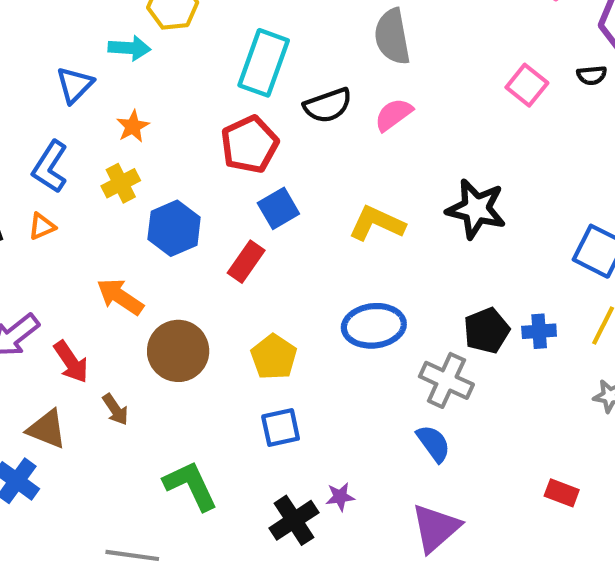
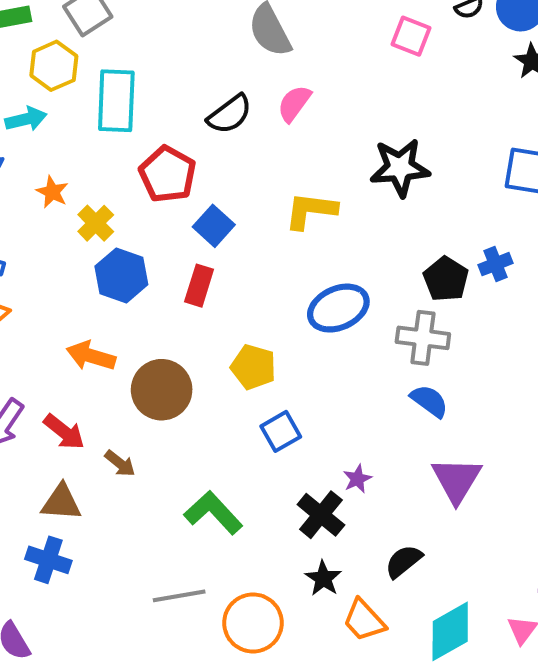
cyan rectangle: (264, 63) -> (116, 101), moved
yellow cross: (121, 183) -> (96, 223), moved

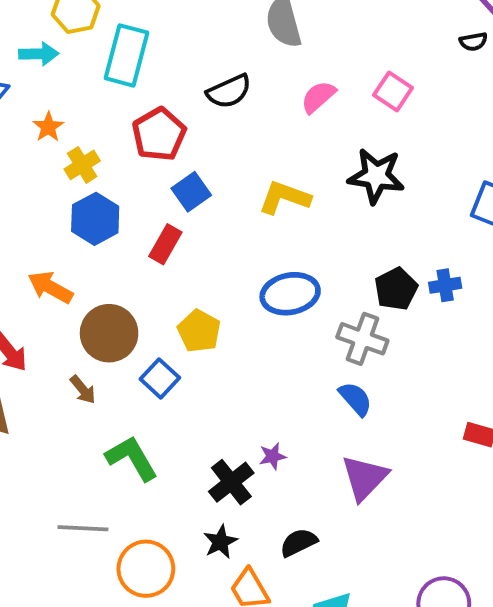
pink square: (411, 36) -> (393, 91), moved
pink semicircle: (294, 103) -> (318, 97), moved
blue square: (281, 431) -> (160, 378), moved, turned -30
brown arrow: (120, 463) -> (83, 390), moved

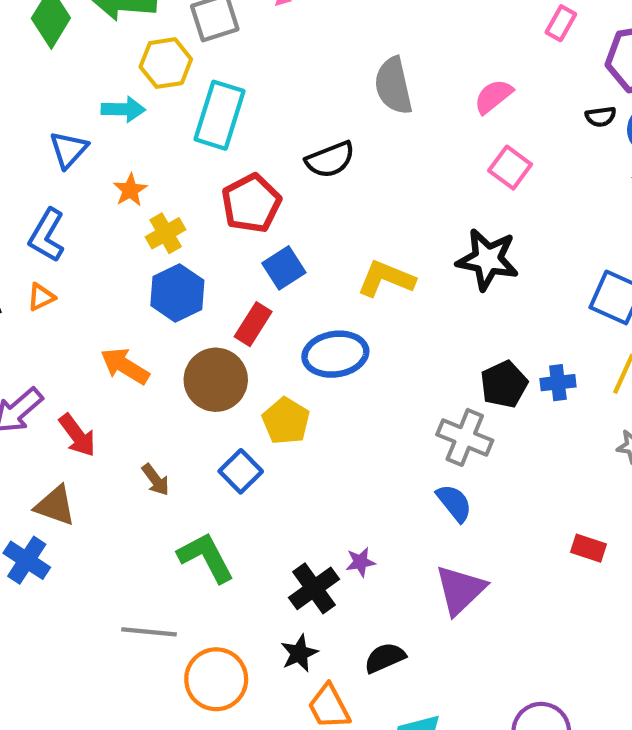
pink semicircle: (318, 97) -> (493, 96), moved
blue ellipse: (290, 294) -> (335, 354), moved
brown circle: (109, 333) -> (216, 380), moved

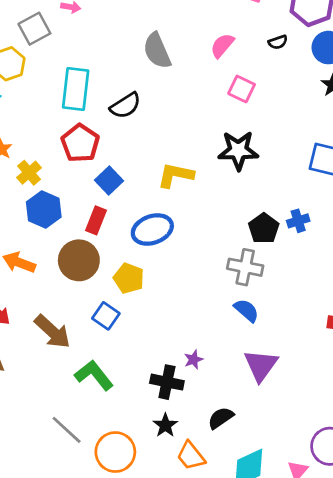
cyan rectangle: (219, 115) -> (76, 89), moved
black semicircle: (601, 117) -> (278, 42), moved
brown arrow: (156, 480) -> (52, 332), size x1.8
black cross: (314, 588) -> (167, 382), turned -32
gray line: (149, 632) -> (67, 430), turned 48

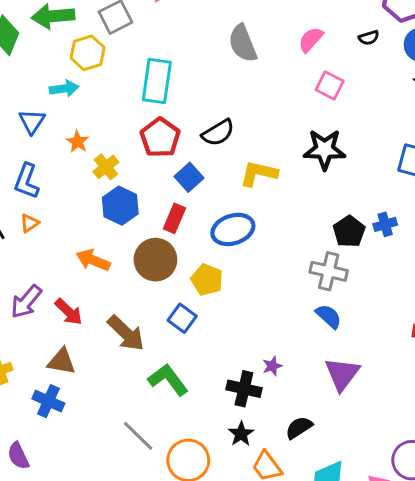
black semicircle: (125, 106) -> (218, 133), moved

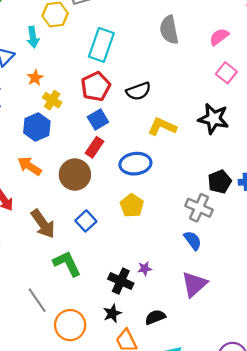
cyan arrow: (64, 88) -> (33, 37), turned 78
yellow cross: (106, 167) -> (52, 100), turned -30
blue square: (189, 177) -> (98, 119), moved
blue hexagon: (120, 206) -> (37, 127), moved
yellow pentagon: (207, 280) -> (132, 206), moved

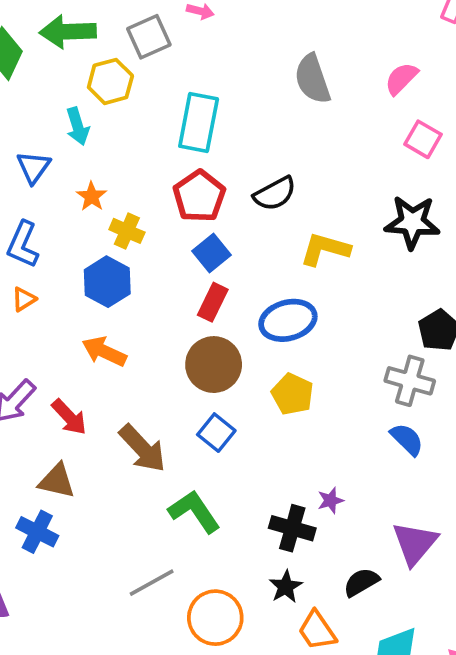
brown circle: (75, 175) -> (214, 365), moved
purple triangle: (194, 284) -> (415, 543), moved
gray line: (37, 300) -> (152, 583), turned -76

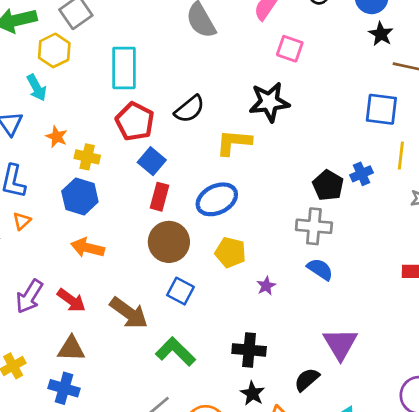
black star: (412, 222) -> (269, 102), moved
purple star: (330, 500) -> (266, 286), moved

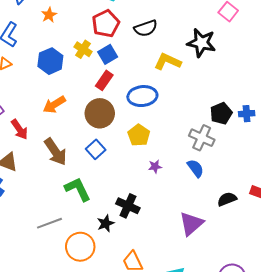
yellow cross: (87, 157) -> (83, 49), moved
orange arrow: (88, 248) -> (54, 105), moved, turned -65
black semicircle: (307, 380) -> (227, 199), moved
black star: (252, 393) -> (106, 223), moved

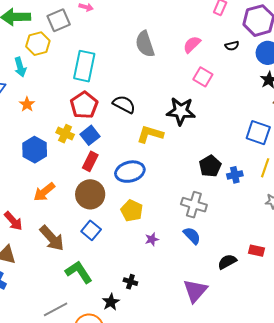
black semicircle: (146, 28) -> (124, 104), turned -125
black pentagon: (221, 113) -> (210, 166), moved
black cross: (128, 206) -> (130, 282), size x0.6

